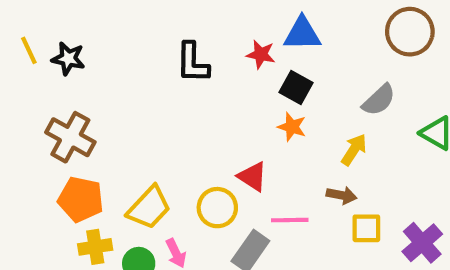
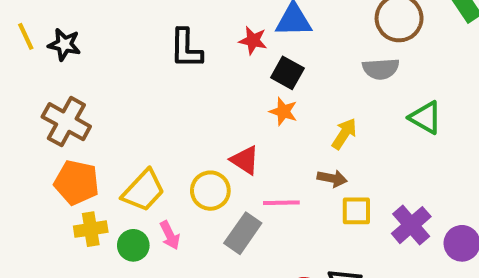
gray semicircle: (379, 100) -> (381, 69), moved, turned 39

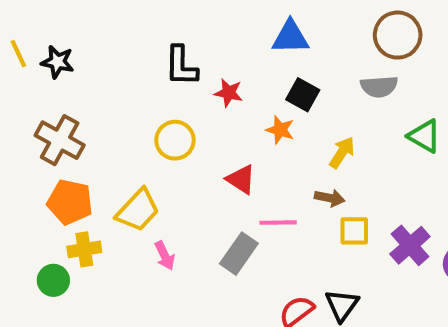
red star: (253, 40) -> (229, 93), moved
black square: (287, 73) -> (303, 95), moved
yellow circle: (210, 191) -> (175, 140), moved
green circle: (133, 245) -> (53, 280), moved

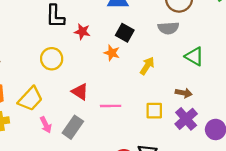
red triangle: (241, 179) -> (80, 92), moved
brown arrow: (330, 198) -> (184, 93), moved
gray rectangle: (239, 254) -> (73, 127), moved

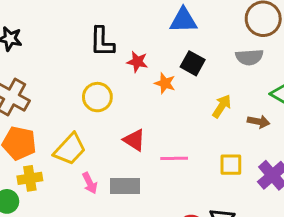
orange star: (112, 53) -> (165, 83), moved
brown arrow: (184, 93) -> (259, 122), moved
gray rectangle: (73, 127) -> (125, 186), turned 55

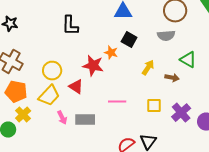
red star: (137, 62) -> (93, 66), moved, size x1.5
yellow circle: (97, 97) -> (52, 71), moved
red triangle: (134, 140) -> (76, 87), moved
yellow cross: (30, 178) -> (23, 115), turned -35

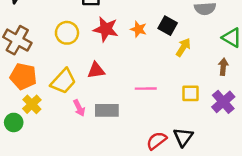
black square: (129, 40) -> (168, 26), moved
red star: (93, 66) -> (106, 29), moved
yellow circle: (52, 71) -> (67, 33), moved
brown arrow: (172, 78) -> (223, 67), moved, turned -96
red triangle: (76, 87) -> (96, 70), turned -42

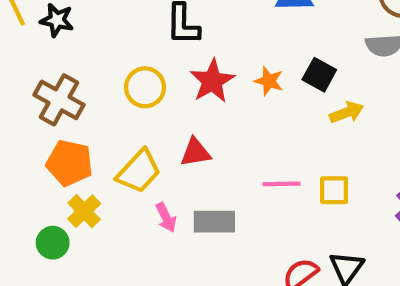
red star: (106, 29) -> (212, 81), turned 30
yellow arrow: (183, 47) -> (347, 112), turned 36
yellow square: (191, 93) -> (334, 190), moved

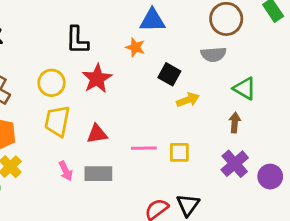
orange star: (269, 81) -> (135, 47), moved
red triangle: (195, 152) -> (97, 134), moved
yellow trapezoid: (139, 171) -> (57, 121), moved, turned 148

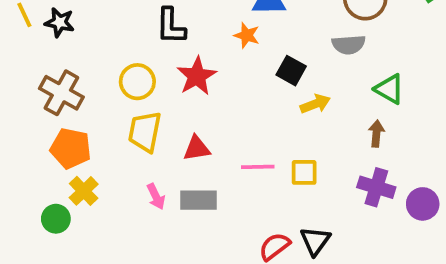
purple cross: (235, 164) -> (376, 187), turned -32

